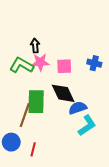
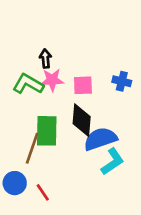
black diamond: (63, 93) -> (82, 120), turned 30
blue semicircle: (78, 108) -> (100, 139), size x1.4
red line: (33, 149) -> (43, 192), turned -48

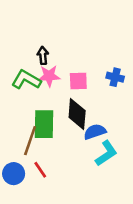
blue semicircle: (100, 139) -> (95, 132), size x0.7
red line: (43, 192) -> (40, 170), moved

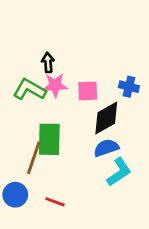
black diamond: (77, 114) -> (106, 118), moved, turned 56
red line: (40, 170) -> (55, 202), moved, turned -36

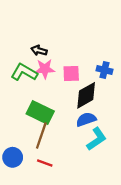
black arrow: (48, 63) -> (39, 51), turned -70
green rectangle: (49, 139) -> (40, 113), turned -65
brown line: (34, 158) -> (41, 135), moved

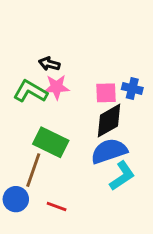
pink square: (71, 73) -> (106, 93), moved
blue semicircle: (86, 119) -> (109, 151), size x1.4
brown line: (41, 135) -> (33, 170), moved

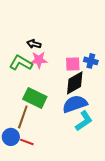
red line: (57, 206) -> (27, 142), moved

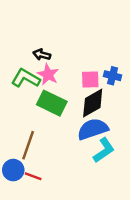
pink star: (39, 60) -> (48, 74), turned 30
green rectangle: (35, 98) -> (52, 103), moved

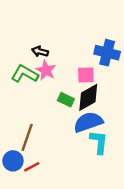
blue cross: (113, 76) -> (107, 53), moved, size x1.5
green rectangle: (52, 103) -> (66, 100), moved, size x0.6
cyan L-shape: (104, 150) -> (99, 142), turned -50
red line: (33, 176) -> (32, 167), turned -49

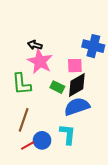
pink star: (46, 70) -> (40, 61), size x1.4
green L-shape: (25, 74) -> (22, 84), moved, turned -125
cyan L-shape: (99, 142) -> (68, 134), moved
blue circle: (13, 161) -> (42, 140), moved

